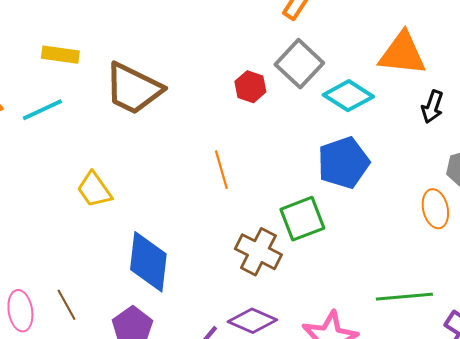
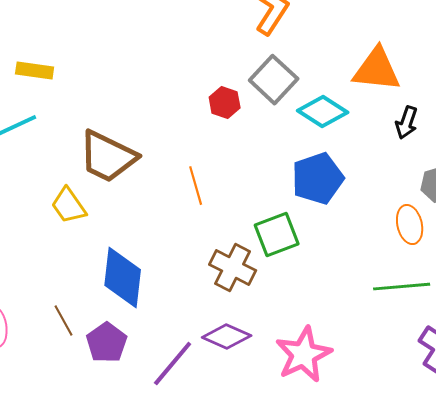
brown trapezoid: (133, 89) -> (108, 157), moved
green line: (404, 297) -> (402, 287), moved
brown line: (66, 305) -> (64, 321), moved

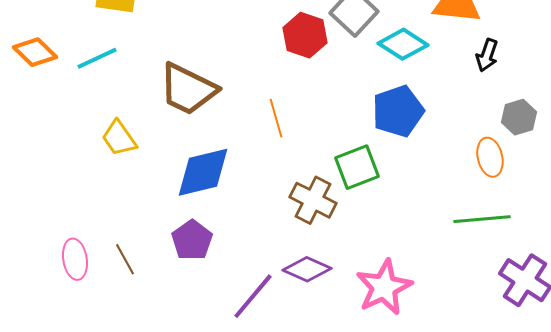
red hexagon: (225, 103) -> (305, 35), size x1.4
yellow trapezoid: (69, 206) -> (119, 138), moved
blue diamond: (123, 278) -> (203, 172), moved, turned 70
brown line: (64, 321) -> (125, 259), moved
purple pentagon: (107, 343) -> (192, 240), moved

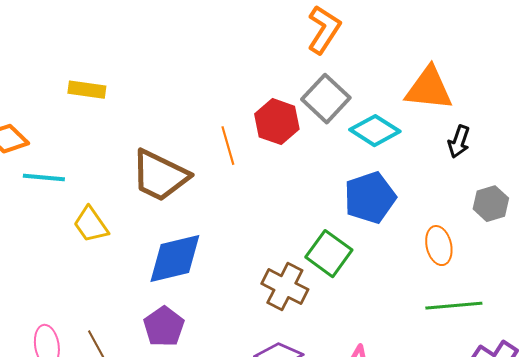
cyan line: (97, 58) -> (44, 178), moved, turned 30
orange line: (276, 118) -> (228, 146), moved
orange ellipse: (490, 157) -> (439, 246), moved
green square: (357, 167) -> (329, 254), turned -33

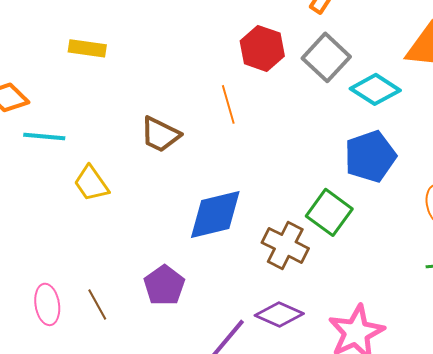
red hexagon: (277, 122) -> (262, 48), moved
brown trapezoid: (160, 176) -> (160, 134), size x0.7
blue diamond: (175, 259) -> (215, 214), moved

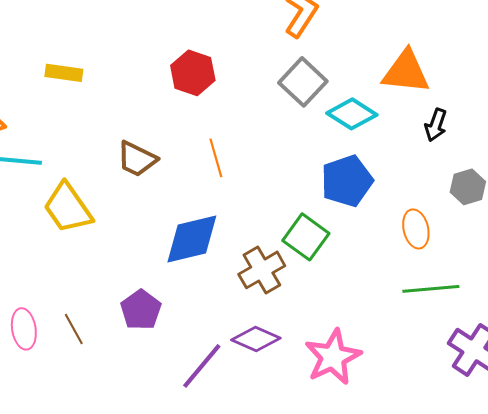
red hexagon: (262, 48) -> (193, 73), moved
orange line: (228, 104) -> (216, 158), moved
yellow trapezoid: (91, 183) -> (68, 208), size x1.4
brown cross: (285, 245) -> (262, 270), turned 33

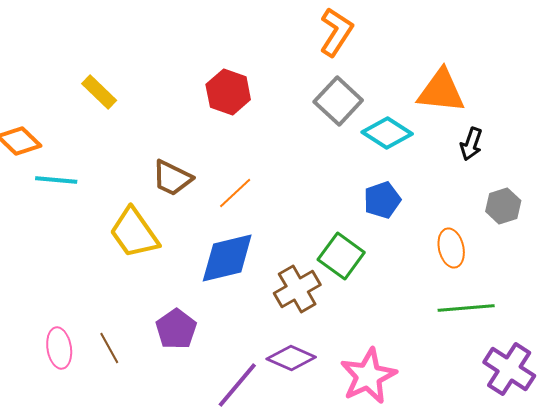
yellow rectangle: (64, 73) -> (99, 92), turned 36
orange line: (216, 158) -> (235, 193), moved, turned 63
blue pentagon: (347, 181) -> (382, 200), size x0.7
yellow trapezoid: (68, 208) -> (134, 233), moved

